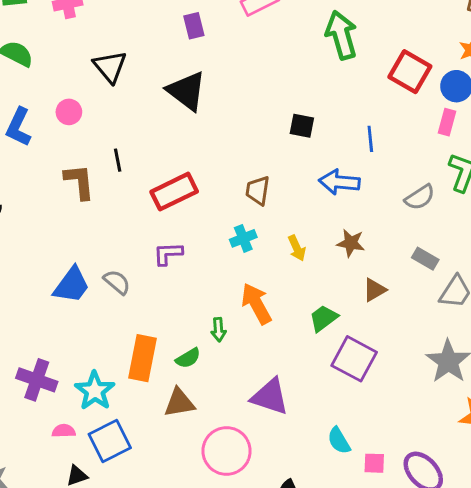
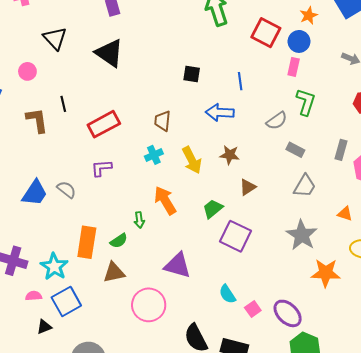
yellow arrow: (297, 248) -> (192, 160), size x1.5
gray rectangle: (425, 259) -> (295, 150), moved
pink square: (374, 463) -> (253, 309), turned -35

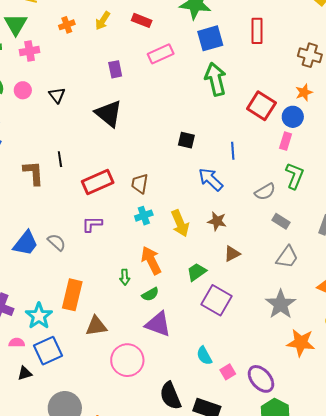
black triangle: (55, 38) -> (57, 95), size x0.7
pink circle: (27, 71) -> (23, 90), moved
blue arrow: (220, 112) -> (211, 179), turned 36
brown trapezoid: (163, 121) -> (140, 184), moved
green semicircle: (119, 241) -> (150, 294), moved

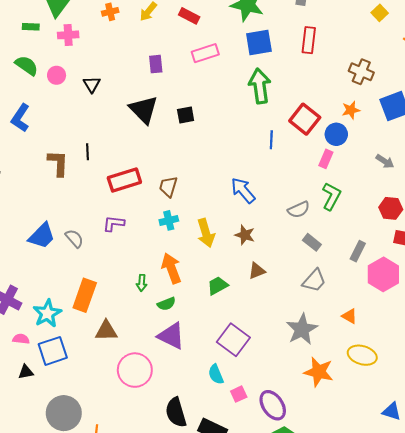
black square: (186, 140) -> (186, 115), moved, turned -30
blue line: (233, 151) -> (271, 140), moved
purple square: (216, 300) -> (233, 340), moved

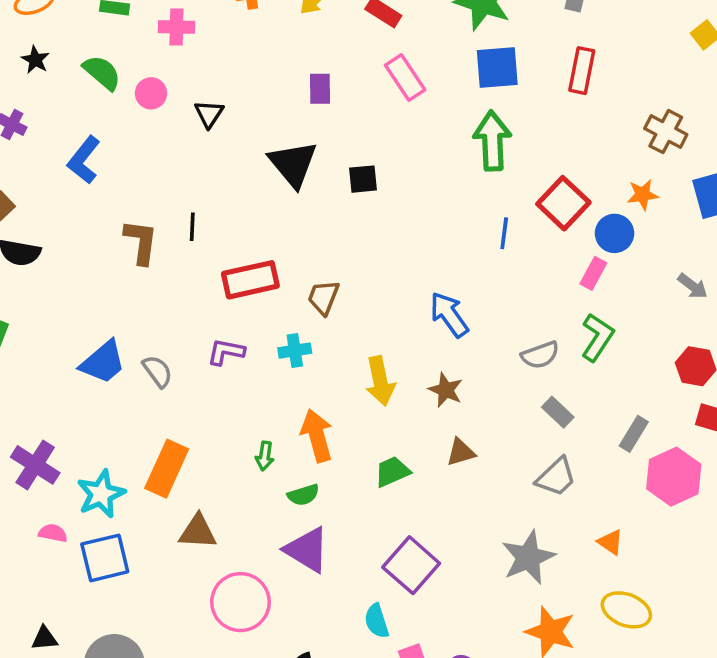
pink rectangle: (205, 53) -> (405, 77), turned 70
cyan cross: (169, 220) -> (295, 351), moved
black triangle: (26, 372) -> (44, 638), moved

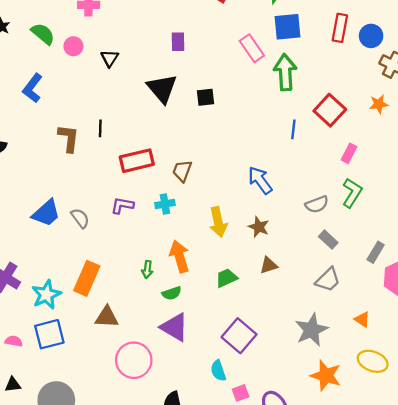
pink rectangle: (405, 77) -> (252, 48), moved
blue circle: (615, 233) -> (371, 36), moved
pink semicircle: (53, 533) -> (14, 341), moved

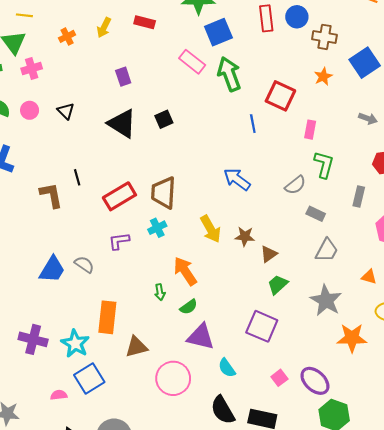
brown trapezoid: (182, 171) -> (164, 193), size x1.5
brown star: (259, 227) -> (245, 236), moved
gray rectangle: (376, 252) -> (359, 196), moved
green trapezoid: (226, 278) -> (278, 285), moved
cyan semicircle: (218, 371) -> (227, 368), moved

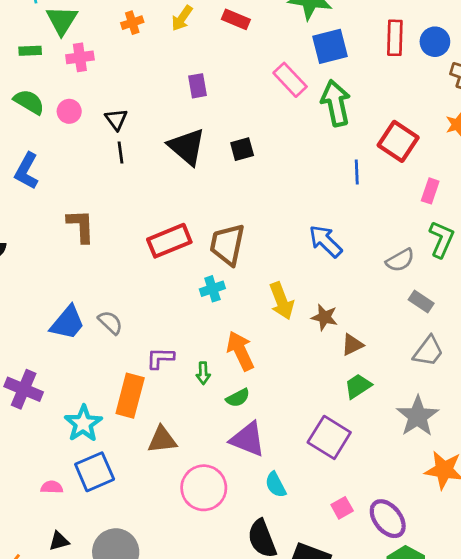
black line: (77, 177) -> (120, 153), moved
purple L-shape: (119, 241) -> (160, 358), moved
purple cross: (33, 339) -> (24, 389), moved

